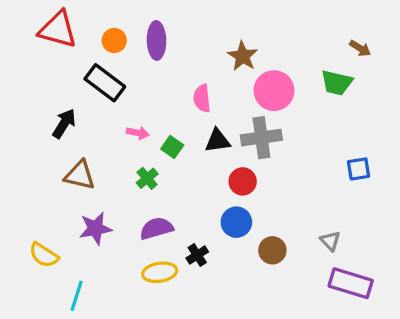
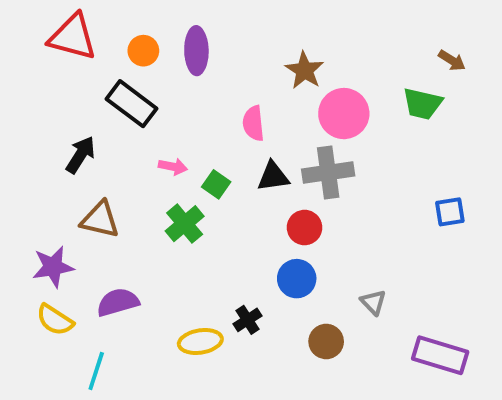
green cross: (147, 178) -> (185, 224), size x1.4
purple star: (95, 228) -> (53, 267), moved
purple semicircle: (157, 228) -> (118, 302), moved
gray triangle: (330, 241) -> (373, 302), moved
brown circle: (272, 250) -> (326, 341), moved

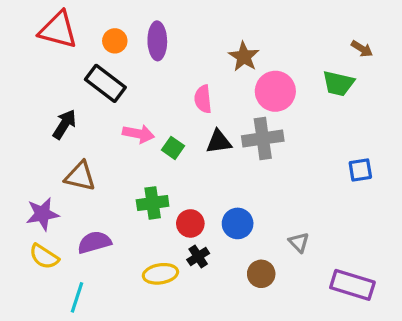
pink arrow: (173, 167) -> (138, 134), size x1.4
green cross: (185, 224) -> (153, 203), moved, turned 32
red circle: (305, 228) -> (190, 223), moved

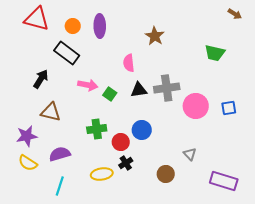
brown arrow: (362, 49) -> (235, 14), moved
pink circle: (275, 91) -> (196, 106), moved
blue circle: (238, 223) -> (142, 130), moved
cyan line: (77, 297) -> (60, 186), moved

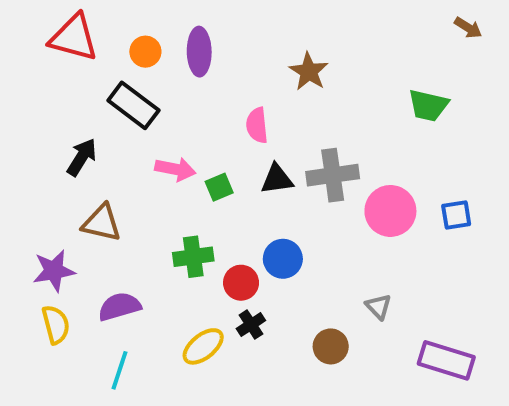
green square: (110, 94) -> (219, 187), turned 32
yellow semicircle: (28, 163) -> (56, 325), turned -138
yellow ellipse: (102, 174) -> (203, 346), turned -30

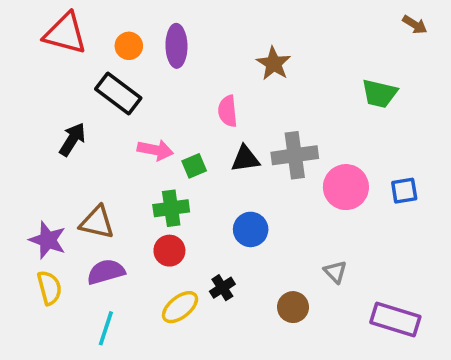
brown triangle: (102, 223) -> (97, 222), moved
green cross: (193, 257) -> (171, 208), moved
purple star: (54, 271) -> (48, 240), turned 30
red circle: (241, 283) -> (169, 251), moved

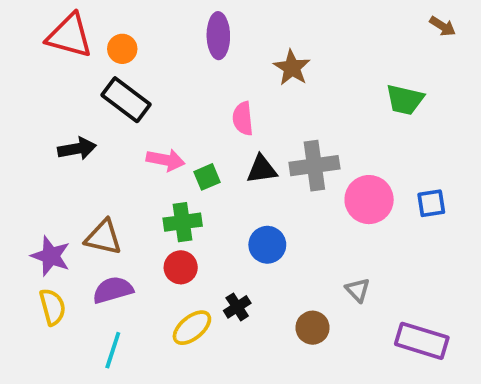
orange circle: (129, 46) -> (122, 49), moved
purple ellipse: (176, 46) -> (218, 36), moved
black arrow: (72, 139) -> (77, 149), turned 48

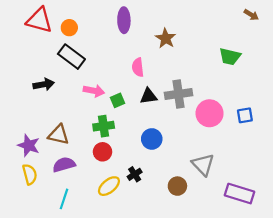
gray triangle: (358, 290) -> (203, 165), size x1.6

